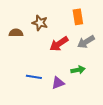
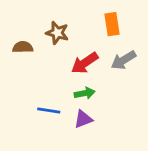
green arrow: (78, 70) -> (85, 93), moved

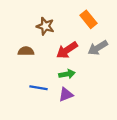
orange rectangle: (112, 24) -> (89, 19), turned -30
brown semicircle: (23, 47) -> (26, 51), moved

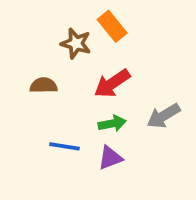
orange rectangle: (89, 19) -> (112, 26), moved
gray arrow: (98, 48) -> (164, 116), moved

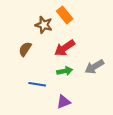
brown semicircle: (43, 85) -> (25, 49), turned -56
purple triangle: (110, 158) -> (64, 102), moved

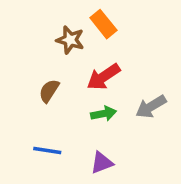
brown semicircle: (25, 49) -> (49, 91), moved
blue line: (37, 84) -> (47, 151), moved

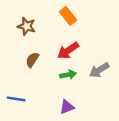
brown star: (70, 40) -> (27, 26), moved
blue line: (47, 151) -> (16, 99), moved

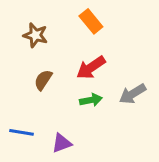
purple triangle: (67, 107) -> (62, 143), moved

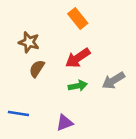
brown star: (35, 35) -> (29, 42), moved
purple triangle: (62, 143) -> (65, 123), moved

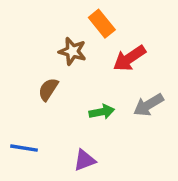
brown star: (29, 42) -> (72, 51), moved
red arrow: (78, 58) -> (129, 58), moved

